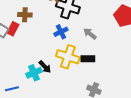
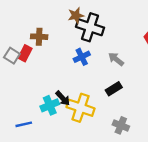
yellow cross: (68, 57) -> (81, 108), moved
black rectangle: (88, 59) -> (114, 89), turned -32

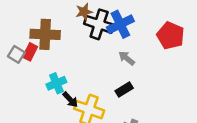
brown cross: (39, 37) -> (45, 34), size x1.6
blue cross: (82, 57) -> (120, 24), moved, size x1.5
cyan cross: (50, 105) -> (56, 83), moved

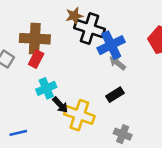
blue cross: (120, 24) -> (111, 45), moved
red rectangle: (30, 52) -> (36, 59), moved

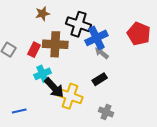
brown star: (74, 16) -> (43, 14), moved
brown cross: (35, 39) -> (55, 44), moved
black arrow: (60, 105) -> (54, 88), size x1.5

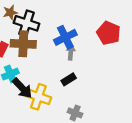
black cross: (78, 24) -> (27, 23), moved
gray arrow: (102, 53) -> (71, 52), turned 56

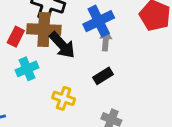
black arrow: (22, 88) -> (62, 45), moved
yellow cross: (38, 97) -> (64, 98), size x0.7

